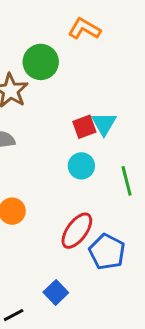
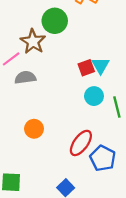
cyan circle: (81, 166) -> (94, 96), moved

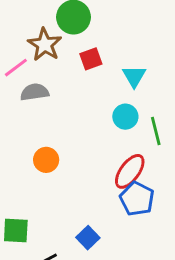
red square: (86, 68) -> (91, 59), moved
red ellipse: (81, 143) -> (130, 171), moved

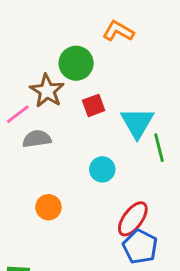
cyan triangle: (134, 76) -> (137, 123), size x1.4
cyan circle: (125, 117) -> (102, 169), moved
green line: (156, 131) -> (159, 148), moved

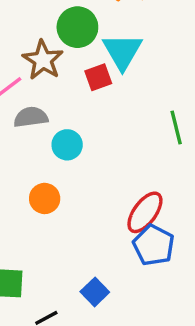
cyan triangle: (137, 123) -> (122, 51), moved
cyan circle: (102, 169) -> (67, 145), moved

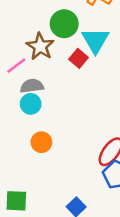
red square: (98, 77) -> (79, 58), turned -30
cyan circle: (67, 145) -> (31, 104), moved

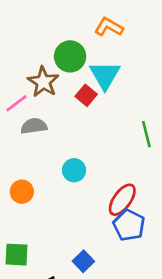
cyan circle: (31, 104) -> (74, 170), moved
orange circle: (41, 142) -> (22, 192), moved

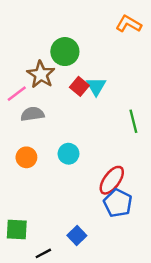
orange L-shape: (109, 27) -> (129, 24), moved
cyan triangle: (105, 75) -> (96, 86), moved, size x0.7
orange circle: (22, 192) -> (26, 157), moved

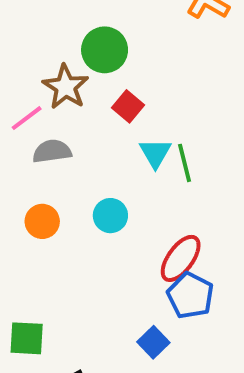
cyan triangle: (96, 86) -> (155, 153), moved
green line: (133, 121) -> (185, 163), moved
blue square: (77, 235) -> (153, 342), moved

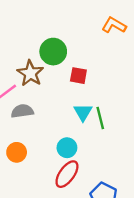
red square: (128, 106) -> (78, 76), moved, turned -30
cyan circle: (110, 216) -> (67, 148), moved
red ellipse: (181, 258) -> (67, 174), moved

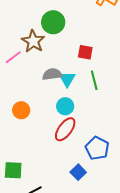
red square: (78, 76) -> (85, 52), moved
gray semicircle: (22, 111) -> (52, 74), moved
cyan triangle: (83, 112) -> (67, 79), moved

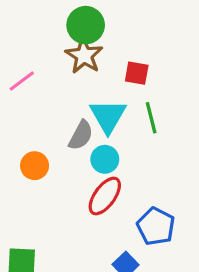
brown star: (33, 41) -> (84, 55), moved
gray semicircle: (52, 74) -> (81, 135), moved, turned 126
cyan triangle: (67, 79) -> (108, 116), size x1.4

